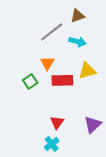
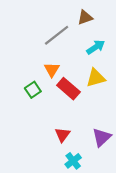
cyan arrow: (78, 42) -> (96, 47), moved, turned -49
red rectangle: (62, 80) -> (68, 89), turned 42
cyan cross: (52, 144) -> (73, 161), moved

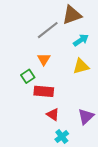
brown triangle: (85, 17) -> (72, 15), size x1.5
red rectangle: (68, 89) -> (44, 91), moved, turned -36
red triangle: (62, 135) -> (53, 114), turned -32

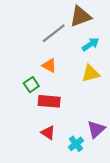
orange triangle: (44, 59) -> (49, 66), turned -32
red triangle: (53, 114) -> (48, 133), moved
cyan cross: (62, 137) -> (76, 144), moved

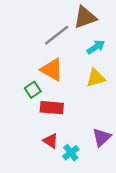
orange triangle: (49, 66) -> (52, 70), size x1.5
cyan cross: (76, 144) -> (71, 153), moved

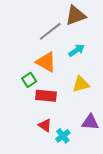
cyan arrow: (96, 47) -> (77, 50), moved
yellow triangle: (96, 78) -> (81, 84), moved
purple triangle: (102, 137) -> (90, 122), turned 48

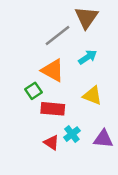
brown triangle: (76, 16) -> (86, 17), turned -35
yellow triangle: (81, 84) -> (92, 96), turned 36
cyan cross: (63, 136) -> (72, 134), moved

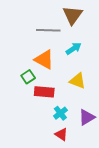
gray line: (58, 36) -> (48, 30), turned 40
purple triangle: (103, 139) -> (87, 117), turned -36
red triangle: (52, 142) -> (61, 134), moved

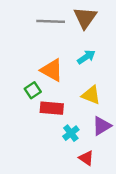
gray line: (48, 30) -> (51, 21), moved
purple triangle: (87, 117) -> (102, 126), moved
red triangle: (61, 134) -> (86, 158), moved

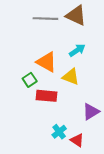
brown triangle: (85, 18) -> (76, 15), turned -40
yellow triangle: (91, 95) -> (71, 77), moved
cyan cross: (71, 133) -> (59, 132), moved

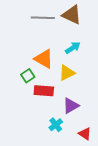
yellow triangle: (71, 77) -> (67, 73), turned -48
purple triangle: (91, 112) -> (71, 106), moved
red triangle: (77, 140) -> (85, 134), moved

